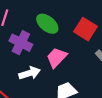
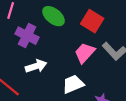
pink trapezoid: (57, 57) -> (85, 53), moved

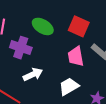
pink trapezoid: (85, 53) -> (76, 56), turned -45

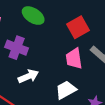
green ellipse: (43, 26) -> (33, 16), moved
red square: (79, 26) -> (78, 27), turned 35

